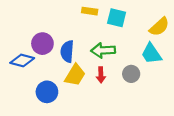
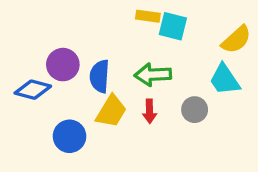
yellow rectangle: (90, 11) -> (148, 16), moved

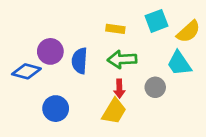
yellow rectangle: (148, 16) -> (115, 29), moved
cyan square: (173, 26) -> (157, 21), moved, turned -35
yellow trapezoid: (111, 111) -> (114, 111), moved

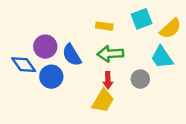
blue semicircle: (80, 61) -> (72, 55), turned -35
blue diamond: (26, 71) -> (24, 65), turned 40
blue circle: (56, 109) -> (51, 77), moved

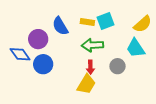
cyan square: (142, 19) -> (105, 21), moved
blue semicircle: (72, 55) -> (60, 26), moved

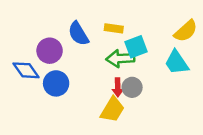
cyan square: (105, 21) -> (136, 47), moved
gray circle: (117, 66) -> (132, 87), moved

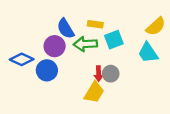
purple circle: (50, 51) -> (55, 46), moved
green arrow: (120, 59) -> (85, 44), moved
blue diamond: (26, 70) -> (22, 59), turned -30

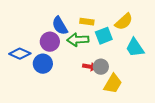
yellow semicircle: (156, 26) -> (124, 22), moved
red arrow: (99, 74) -> (90, 67), turned -80
yellow trapezoid: (94, 92) -> (113, 84), moved

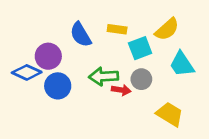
green arrow: (78, 40) -> (104, 76), moved
purple circle: (50, 42) -> (48, 56), moved
gray circle: (101, 67) -> (141, 79), moved
yellow trapezoid: (113, 84) -> (170, 114), moved, turned -90

